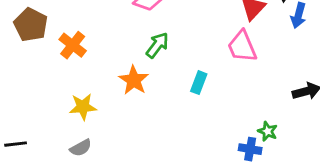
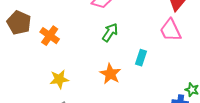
orange star: (134, 80) -> (110, 74), moved

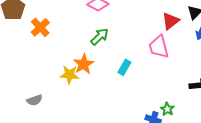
orange star: (110, 74) -> (84, 64), moved
yellow star: (59, 79) -> (69, 75), moved

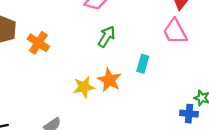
orange star: (84, 64) -> (109, 80), moved

